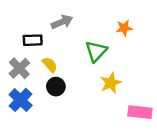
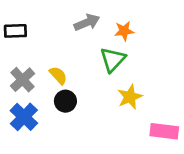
gray arrow: (62, 22) -> (87, 22), moved
orange star: (124, 28) -> (124, 31), moved
black rectangle: (33, 40) -> (15, 31), moved

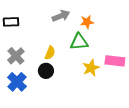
green triangle: (113, 60) -> (79, 42), turned 42
yellow semicircle: (58, 75) -> (50, 53), moved, turned 64
pink rectangle: (164, 131) -> (115, 61), moved

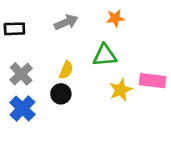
gray arrow: (61, 16) -> (66, 22), moved
orange star: (87, 22) -> (115, 18), moved

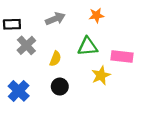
gray cross: (21, 74) -> (26, 45), moved
pink rectangle: (152, 81) -> (122, 56), moved
black circle: (61, 94) -> (60, 87), moved

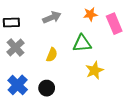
gray cross: (26, 45) -> (15, 48), moved
pink rectangle: (122, 56) -> (114, 24), moved, turned 60
black circle: (60, 87) -> (47, 88), moved

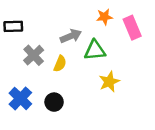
gray arrow: (52, 17) -> (71, 36), moved
gray cross: (15, 48) -> (34, 55), moved

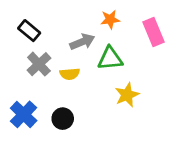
orange star: (104, 17) -> (110, 19), moved
black rectangle: (13, 26) -> (29, 31), moved, turned 42
yellow semicircle: (60, 64) -> (70, 74), turned 63

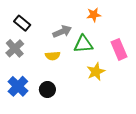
orange star: (110, 19) -> (94, 15), moved
pink rectangle: (153, 32) -> (119, 49), moved
gray cross: (39, 64) -> (15, 48), moved

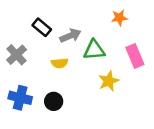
orange star: (94, 15) -> (119, 18), moved
black rectangle: (22, 23) -> (42, 27), moved
blue cross: (18, 86) -> (20, 98), turned -30

